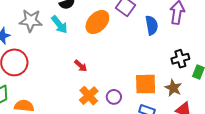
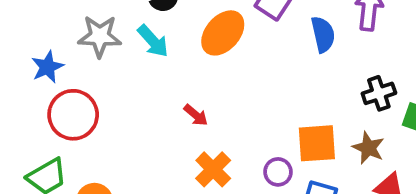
purple circle: (114, 97) -> (278, 172), moved

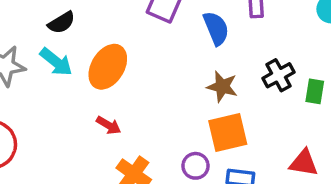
orange ellipse: (223, 33) -> (108, 67), moved
brown star: (368, 148) -> (222, 87), moved

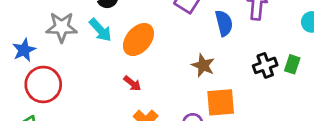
brown star: (222, 87) -> (203, 65), moved
green rectangle: (315, 91) -> (292, 64), moved

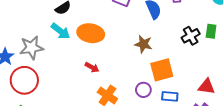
gray star: (62, 27) -> (31, 48), moved
orange ellipse: (138, 40) -> (91, 33), turned 70

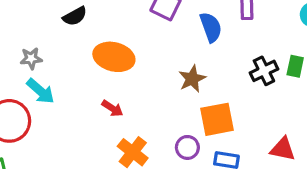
cyan arrow: (60, 31) -> (41, 91), moved
brown star: (143, 44) -> (192, 79), turned 30
gray star: (31, 48) -> (31, 58), moved, size x0.6

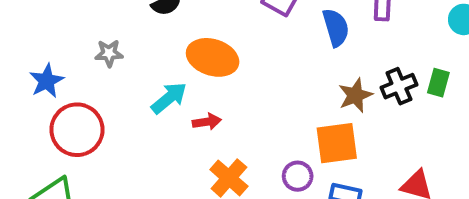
brown star: (192, 79) -> (355, 95), moved
cyan arrow: (41, 91) -> (169, 98), moved, turned -84
red arrow: (112, 108) -> (207, 122), turned -45

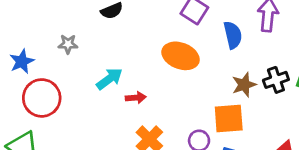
orange ellipse: (213, 57) -> (181, 56), moved

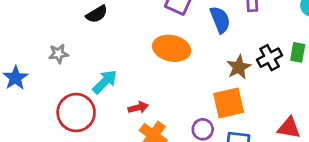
red circle: (42, 98) -> (76, 112), moved
red arrow: (136, 98) -> (138, 107), moved

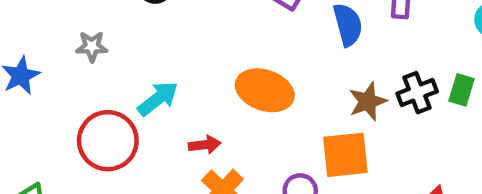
orange ellipse: (172, 48) -> (265, 90), moved

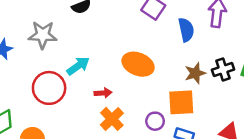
gray star: (92, 46) -> (43, 35), size x1.6

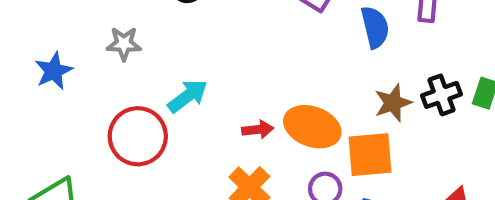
gray star: (43, 35) -> (124, 44), size x0.7
orange ellipse: (138, 64) -> (312, 127), moved
red arrow: (103, 93) -> (258, 130), moved

